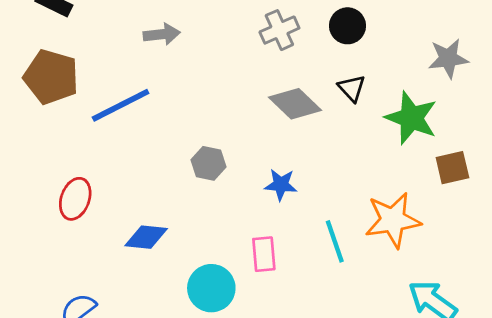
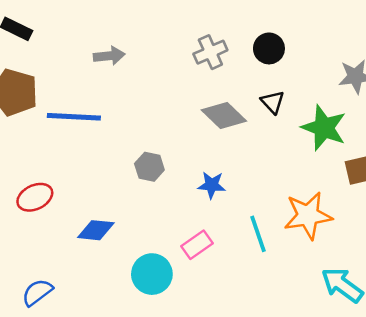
blue line: (121, 105) -> (74, 117), turned 30
red ellipse: (75, 199) -> (35, 197), turned 44
pink rectangle: (264, 254) -> (197, 245), turned 60

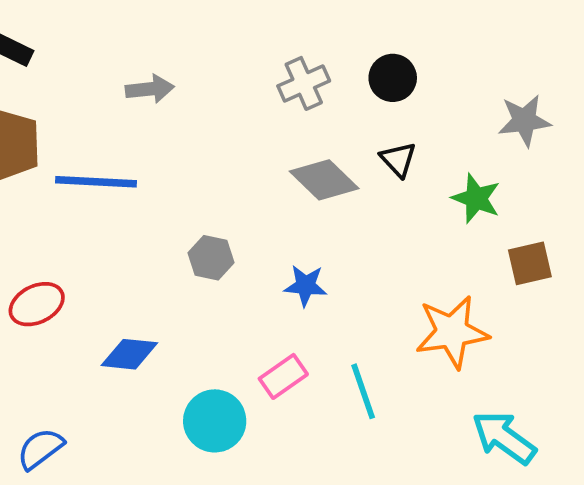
green star: (324, 128) -> (476, 198), size x0.7
cyan line: (258, 234) -> (363, 391), moved

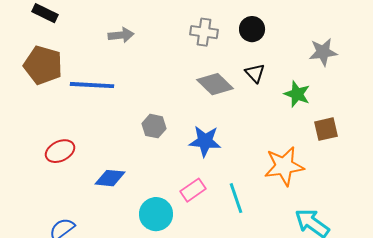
gray cross: (304, 83) -> (204, 32), turned 32
blue star: (306, 286) -> (205, 141), size x1.4

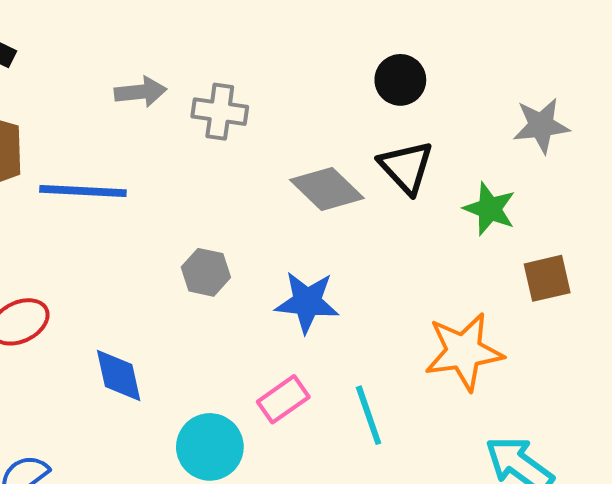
gray cross: (204, 32) -> (220, 112), moved
black triangle: (255, 73) -> (406, 167), size x1.4
blue diamond: (110, 178) -> (119, 375), turned 72

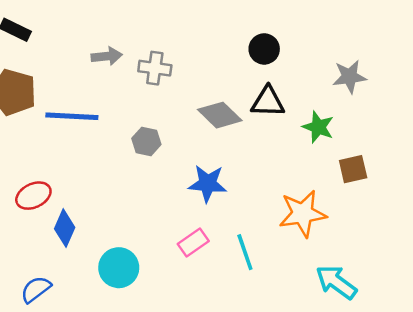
black triangle: (406, 167) -> (268, 102), turned -45
gray hexagon: (206, 272) -> (146, 141), moved
blue diamond: (119, 375) -> (65, 228), moved, turned 36
cyan circle: (210, 447) -> (119, 268), moved

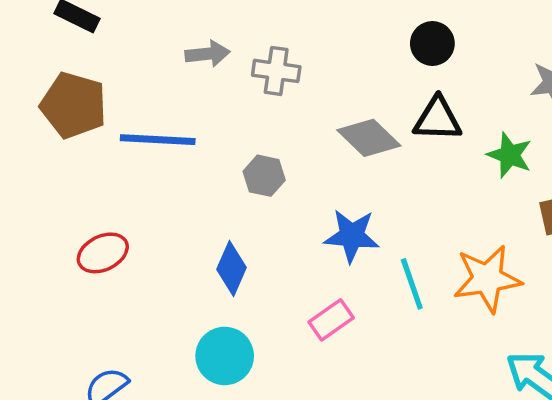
blue diamond: (65, 228) -> (232, 268), moved
cyan line: (245, 252) -> (412, 284), moved

